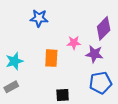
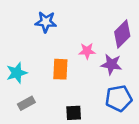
gray rectangle: (11, 87) -> (26, 103), moved

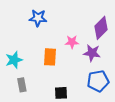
gray rectangle: (26, 103) -> (22, 85), turned -72

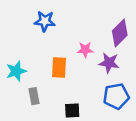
gray rectangle: (22, 85) -> (34, 96), moved

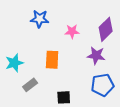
pink star: (85, 50) -> (72, 31), moved
gray rectangle: (34, 96) -> (30, 85), turned 64

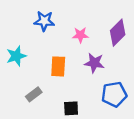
purple star: (96, 56) -> (94, 63), moved
cyan star: (14, 63) -> (16, 56), moved

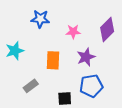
purple star: (94, 63) -> (86, 57), turned -30
blue pentagon: (114, 94) -> (91, 86), moved

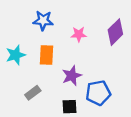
purple star: (86, 57) -> (72, 76), moved
orange rectangle: (53, 60) -> (47, 55), moved

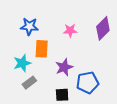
blue star: (43, 21) -> (29, 26), moved
cyan star: (16, 55) -> (22, 63), moved

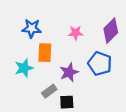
gray rectangle: (29, 83) -> (49, 91), moved
blue pentagon: (88, 83) -> (100, 64), moved, turned 30

